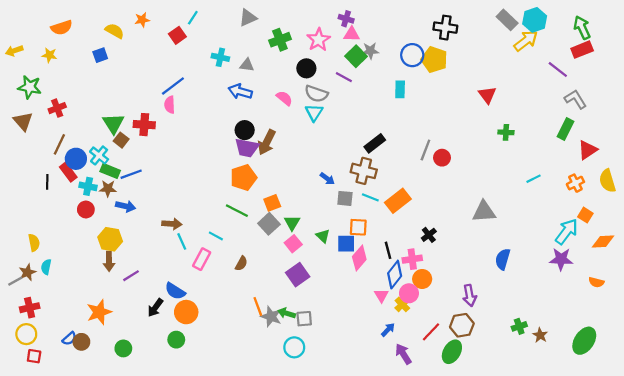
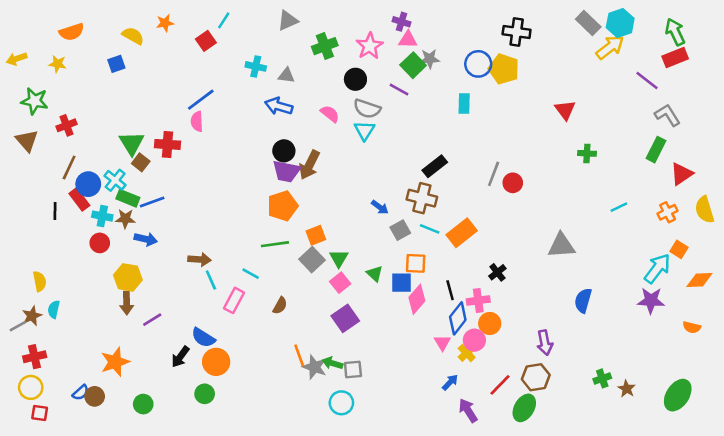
gray square: (345, 198) -> (400, 230), turned -35
green line: (237, 211) -> (275, 244), turned -35

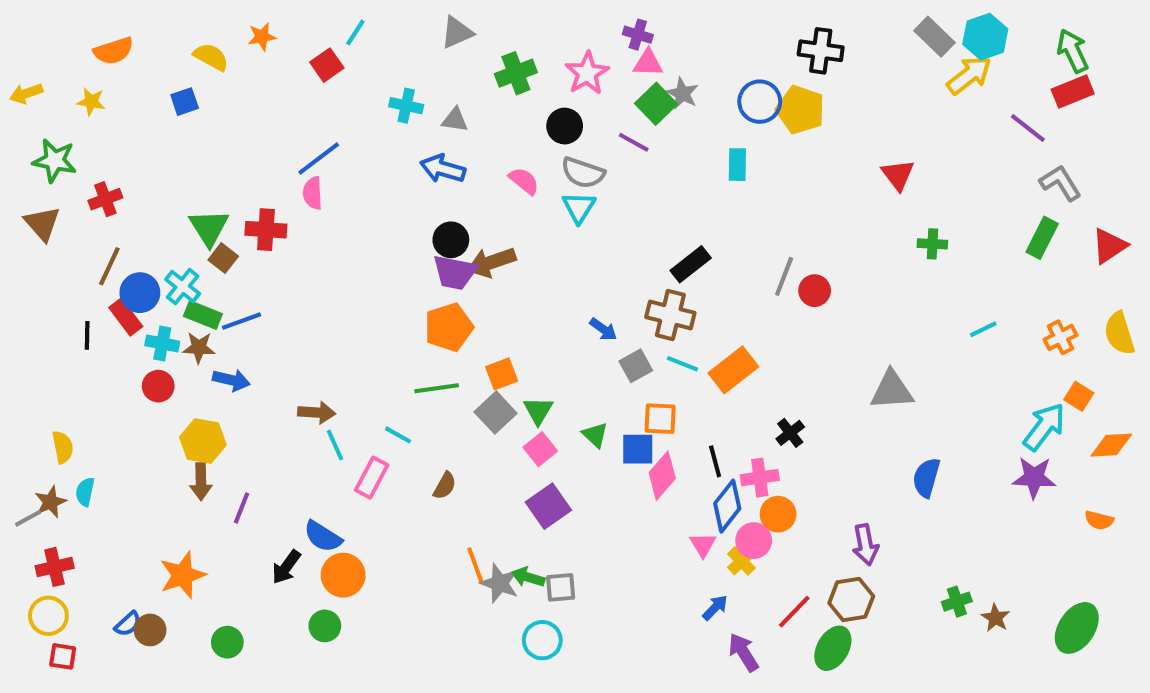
gray star: (430, 59) -> (683, 93), turned 30
brown arrow: (309, 165) -> (491, 262), turned 44
red triangle: (682, 174) -> (1109, 246), moved
purple line: (152, 320) -> (242, 508), turned -36

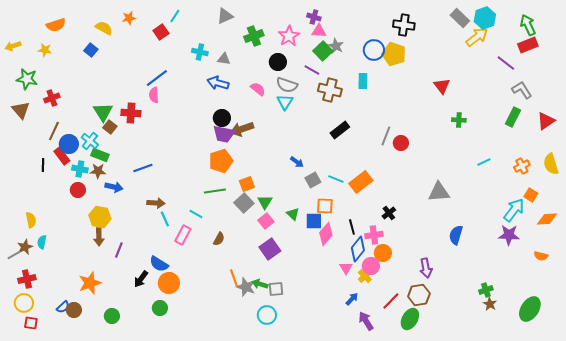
blue square: (185, 102) -> (91, 50), turned -32
brown cross: (670, 315) -> (330, 90), moved
blue line: (242, 321) -> (143, 168), moved
green cross: (957, 602) -> (486, 290), moved

